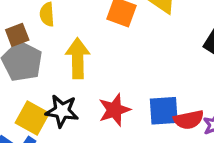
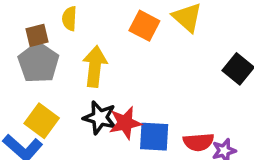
black star: (62, 111) -> (100, 118), moved
blue square: (164, 111) -> (154, 137), moved

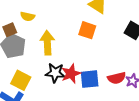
yellow semicircle: (69, 18) -> (28, 16), turned -72
orange square: (144, 26) -> (87, 30), moved

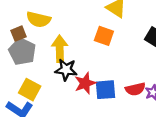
yellow semicircle: (28, 16) -> (39, 19), size x1.5
black star: (55, 73) -> (66, 70), moved

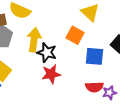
black star: (66, 70) -> (47, 53), moved
blue square: (105, 90) -> (95, 56), moved

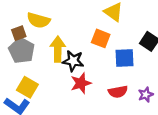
red semicircle: (94, 87) -> (118, 92), moved

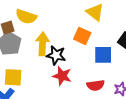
red star: (81, 83) -> (62, 76), turned 30
yellow square: (27, 87) -> (13, 77), turned -30

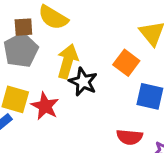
red star: (62, 76) -> (45, 106), moved

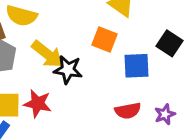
yellow arrow: (68, 61) -> (47, 54), turned 128

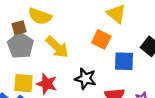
black star: (68, 70) -> (85, 79), moved

